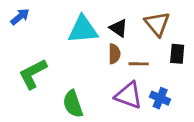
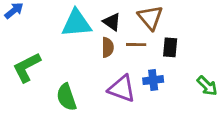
brown line: (139, 64) -> (136, 45), moved
blue cross: (160, 98) -> (153, 80), moved, turned -30

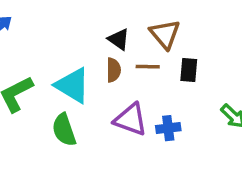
cyan triangle: (76, 23) -> (73, 85), moved, turned 36
blue cross: (153, 80) -> (168, 128), moved

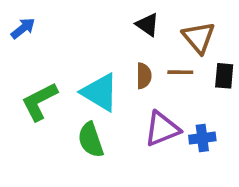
black triangle: (119, 39) -> (147, 25), moved
purple triangle: (131, 120) -> (162, 129), turned -42

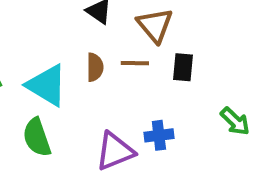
purple triangle: (162, 129) -> (115, 151), moved

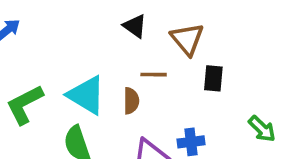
brown line: (135, 63) -> (154, 75), moved
brown semicircle: (95, 67) -> (131, 101), moved

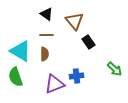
brown line: (154, 75) -> (46, 35), moved
black rectangle: (213, 78) -> (88, 42), turned -40

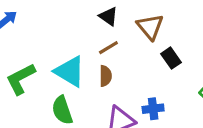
brown line: (46, 35) -> (108, 48), turned -32

